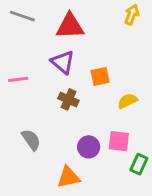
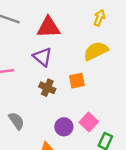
orange square: (100, 76) -> (77, 81), moved
yellow semicircle: (127, 101) -> (96, 51), moved, size x1.5
pink square: (119, 141) -> (89, 122), turned 36

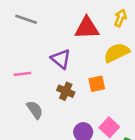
red triangle: (48, 27) -> (87, 28), moved
gray semicircle: (16, 121) -> (35, 110), moved

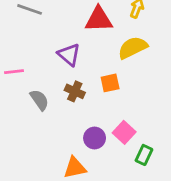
pink line: (22, 74) -> (14, 72), moved
gray semicircle: (35, 110) -> (39, 100), moved

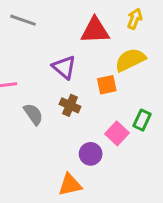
orange square: (110, 83) -> (107, 85), moved
pink square: (124, 132) -> (117, 133), moved
green rectangle: (144, 155) -> (142, 120), moved

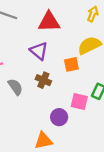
red triangle: (95, 30) -> (49, 22), moved
pink square: (117, 133) -> (79, 101), turned -30

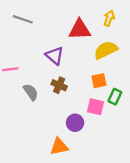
red triangle: (49, 22) -> (80, 30), moved
orange square: (71, 64) -> (99, 81), moved

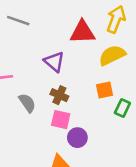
yellow arrow: (109, 18) -> (116, 19), size x1.5
pink square: (95, 107) -> (61, 120), moved

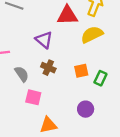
orange square: (104, 90) -> (81, 71), moved
pink square: (61, 120) -> (33, 97), moved
purple circle: (77, 138) -> (86, 109), moved

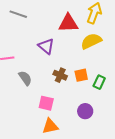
brown cross: (48, 68) -> (60, 75), moved
pink square: (33, 97) -> (46, 103), moved

